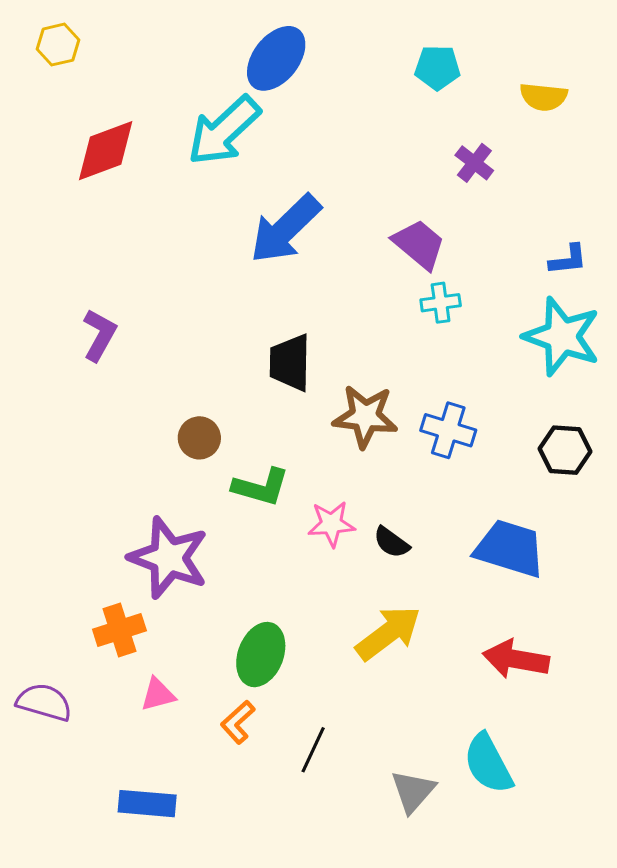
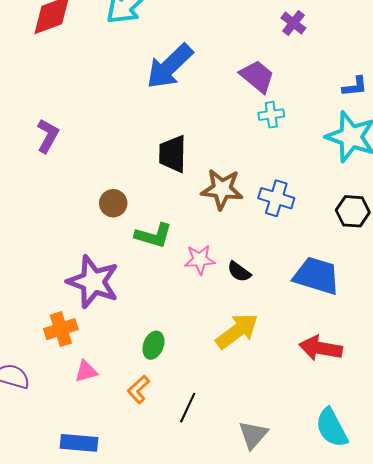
green ellipse: (261, 655) -> (153, 345), size x0.7
cyan semicircle: (488, 764) -> (332, 428), moved

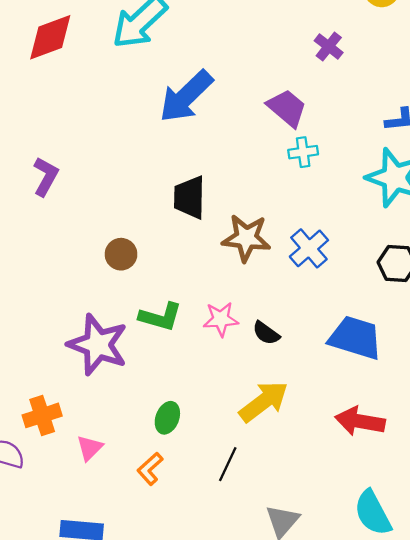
blue cross: (276, 198) -> (309, 248), turned 32
green L-shape: (153, 235) -> (160, 317), moved
orange cross: (61, 329) -> (42, 415), moved
pink triangle: (86, 371) -> (90, 448), turned -30
black line: (188, 408) -> (228, 464), moved

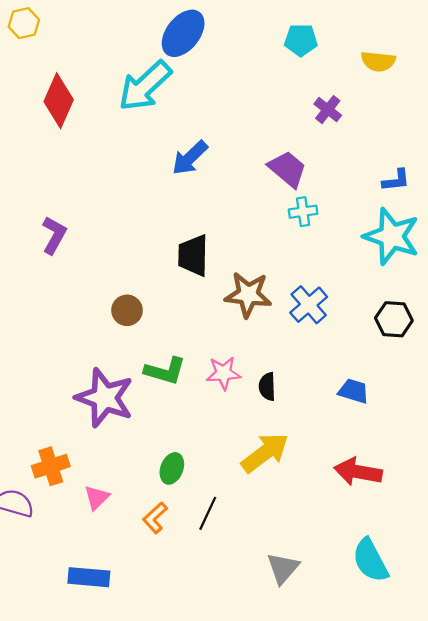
red diamond: (50, 37) -> (59, 101), turned -46
blue arrow: (186, 96) -> (190, 158), size x0.7
black semicircle: (266, 333) -> (267, 387), turned 52
blue trapezoid: (355, 338) -> (354, 391), size x0.6
black line: (228, 464) -> (208, 513), moved

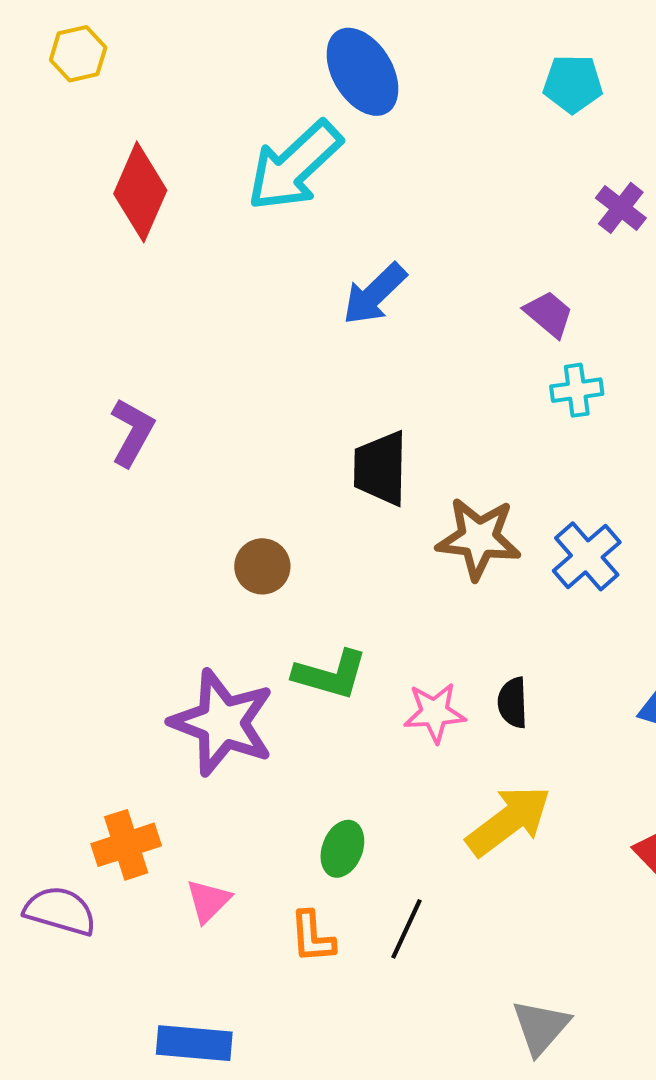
blue ellipse: (183, 33) -> (362, 72), turned -69
purple trapezoid: (287, 169) -> (549, 314), size x0.7
pink star: (223, 373) -> (435, 713), moved
orange L-shape: (155, 518) -> (312, 937), turned -52

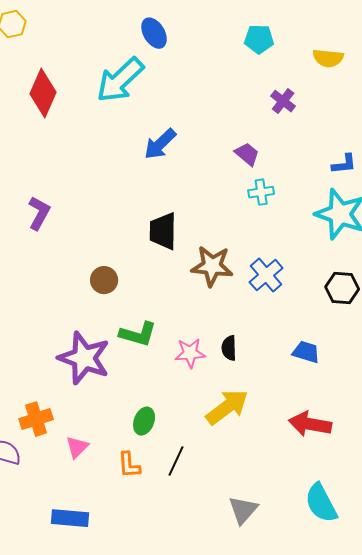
blue ellipse: (362, 72) -> (154, 33), size x0.7

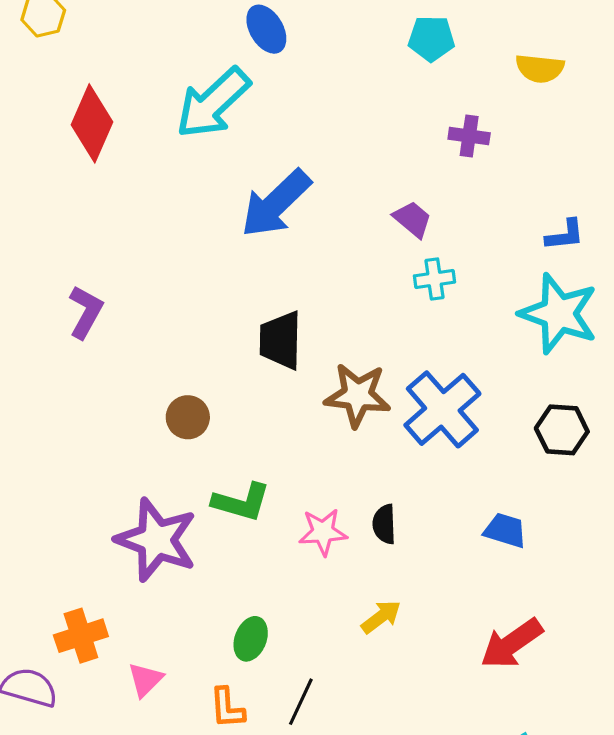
purple cross: (283, 101) -> (469, 136), turned -30
blue arrow: (160, 144) -> (276, 204), size x1.4
blue cross: (266, 275) -> (442, 409), size x1.4
yellow arrow: (227, 407) -> (381, 617), size x0.6
red arrow: (310, 424) -> (512, 644), turned -45

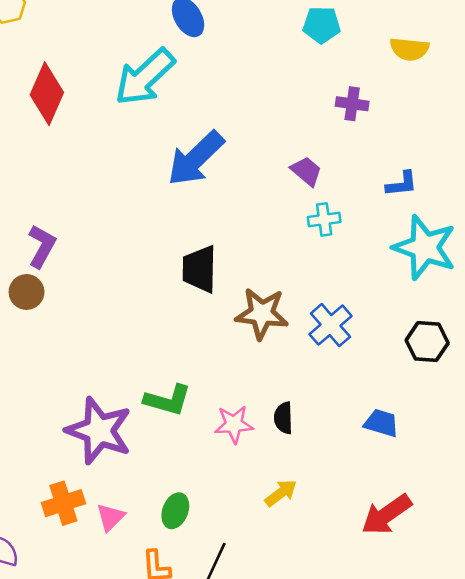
blue L-shape: (565, 235) -> (402, 184), moved
blue cross: (442, 409) -> (330, 325), size x0.7
brown circle: (188, 417) -> (27, 292), moved
orange cross: (81, 636) -> (63, 503), moved
pink triangle: (145, 680) -> (110, 517), moved

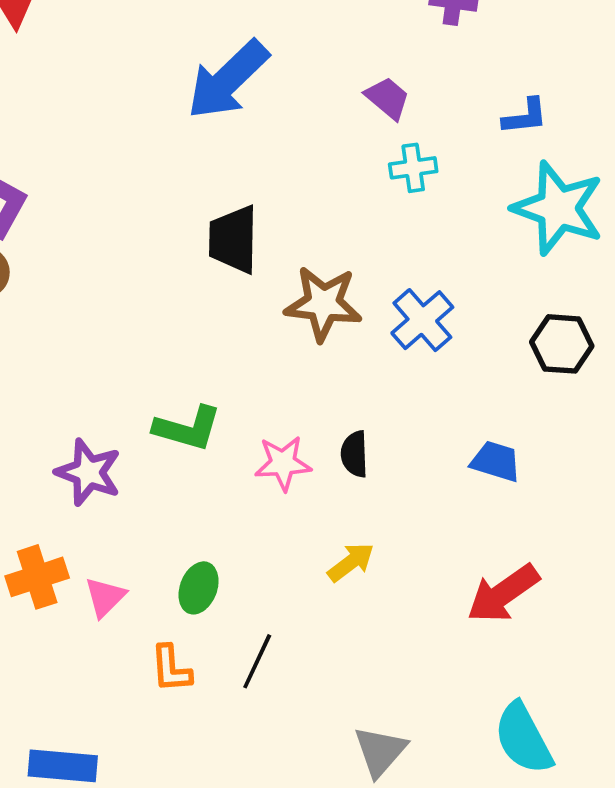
purple star: (99, 431) -> (88, 472), size x0.7

